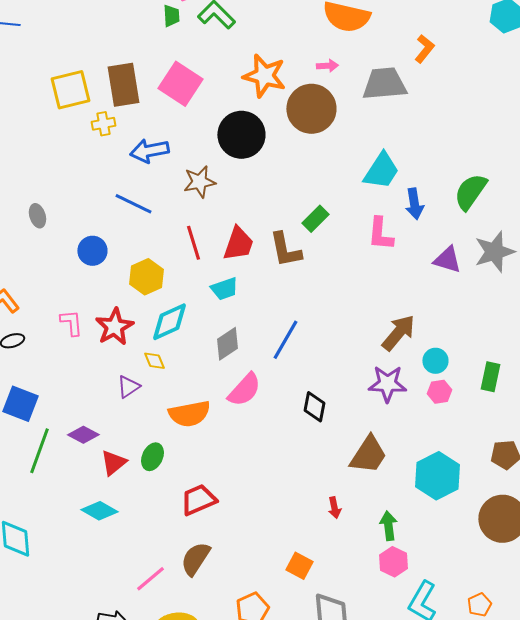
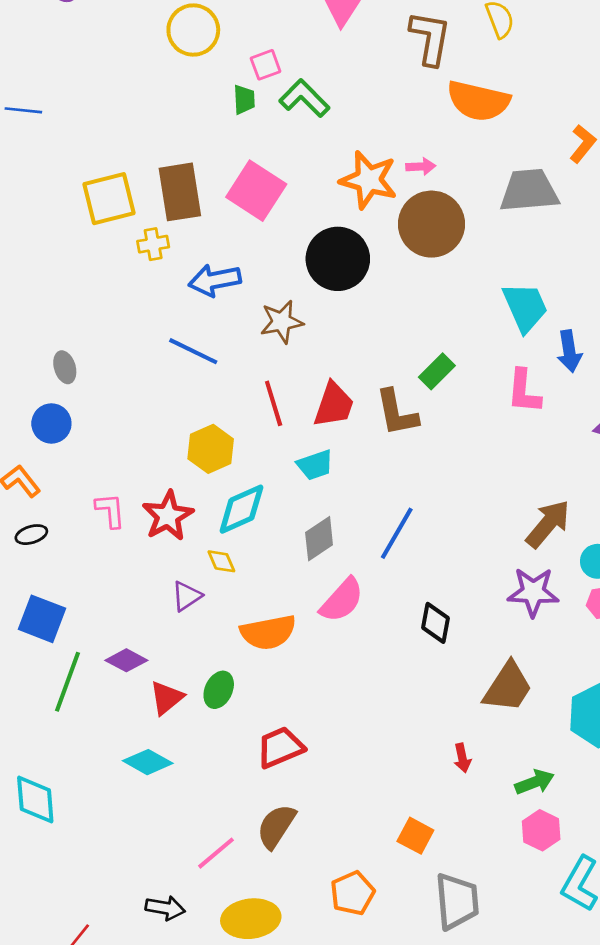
pink arrow: (327, 66) -> (421, 167), moved
cyan trapezoid: (381, 171) -> (525, 307), turned -57
blue circle: (92, 251) -> (51, 423), moved
green arrow: (388, 526) -> (535, 782), turned 76

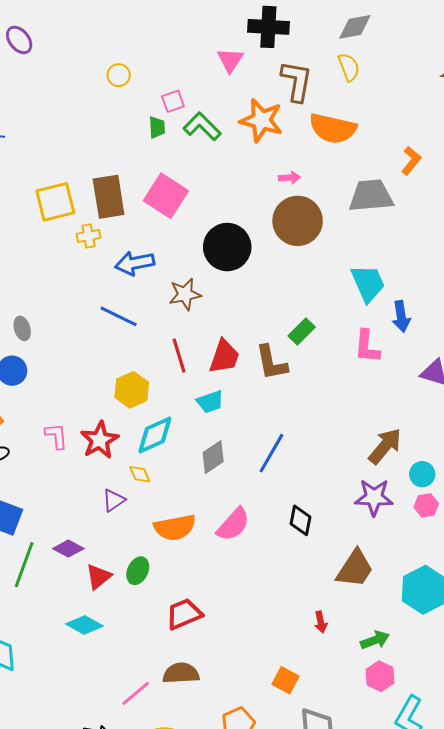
yellow circle: (193, 30) -> (119, 75), size x0.6
orange star: (369, 180) -> (261, 120), moved
pink semicircle: (342, 600) -> (233, 524), moved
brown semicircle: (276, 826) -> (181, 673), turned 54

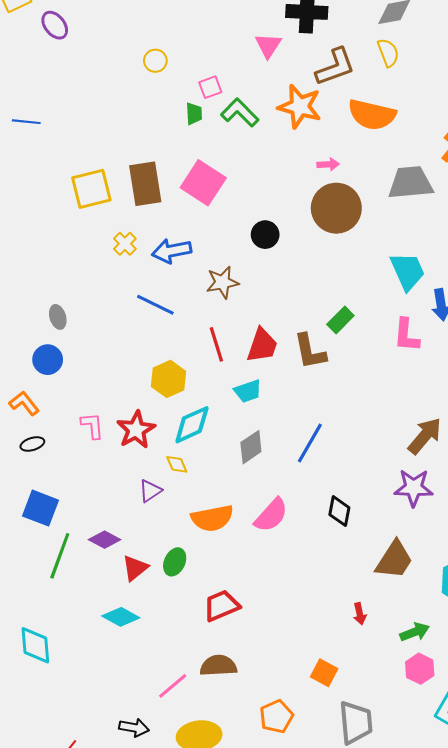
brown L-shape: (297, 81) -> (335, 67), turned 60
yellow cross: (88, 236) -> (125, 244), moved, turned -35
black circle: (227, 247) -> (265, 235), size x0.6

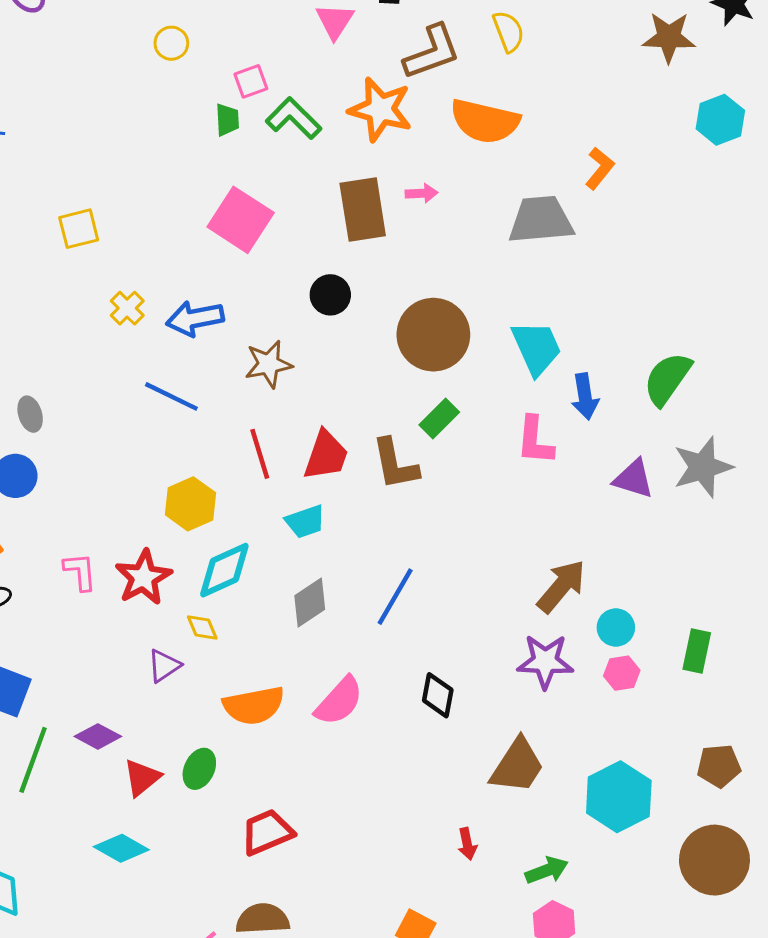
brown rectangle: (145, 184) -> (363, 210), moved
yellow square: (91, 189) -> (79, 229), size x0.7
brown circle: (336, 208) -> (433, 335), moved

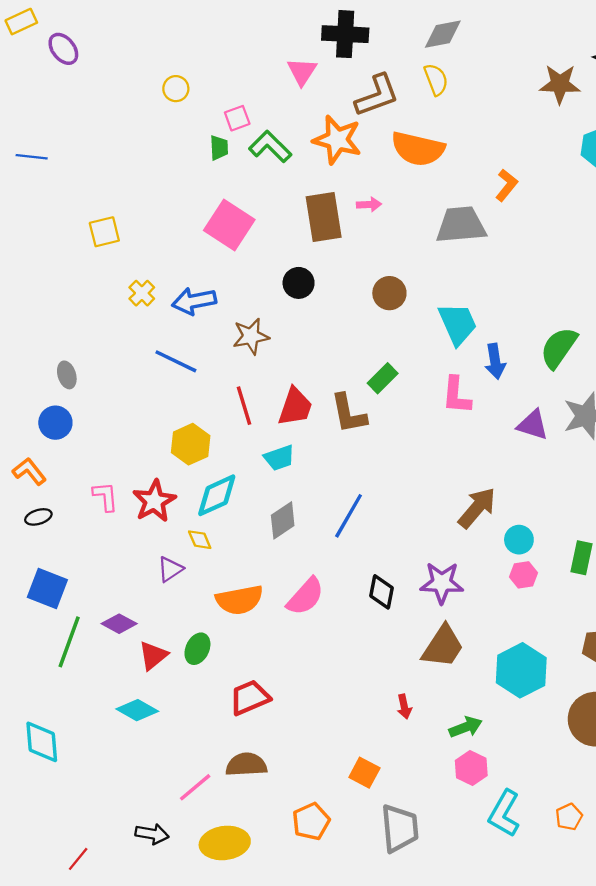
brown circle: (433, 335) -> (389, 293), moved, size x0.6
purple star: (545, 661) -> (442, 583), moved

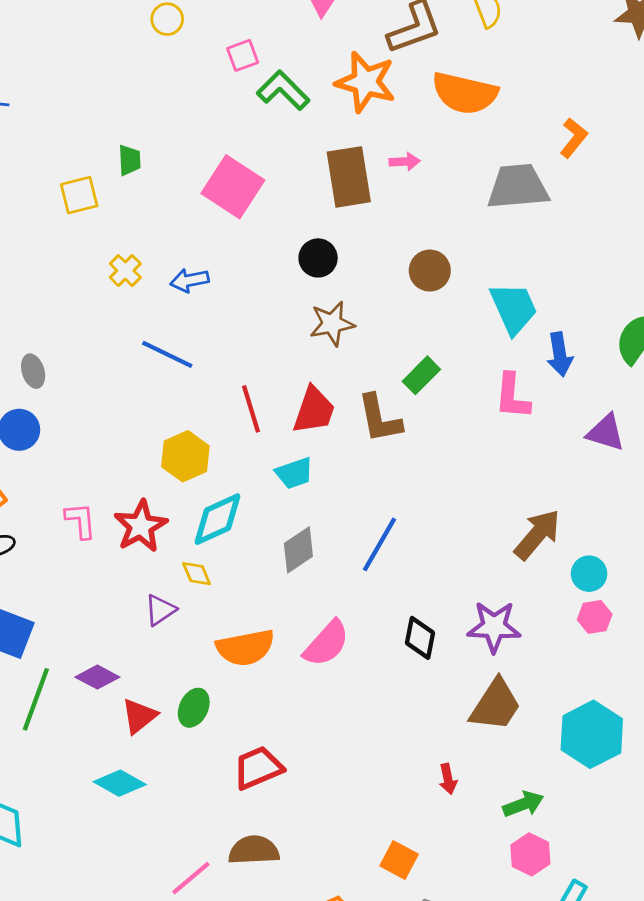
green trapezoid: (219, 148) -> (129, 160), moved
blue arrow: (194, 301) -> (190, 280), size x0.7
brown star: (251, 336) -> (332, 324), moved

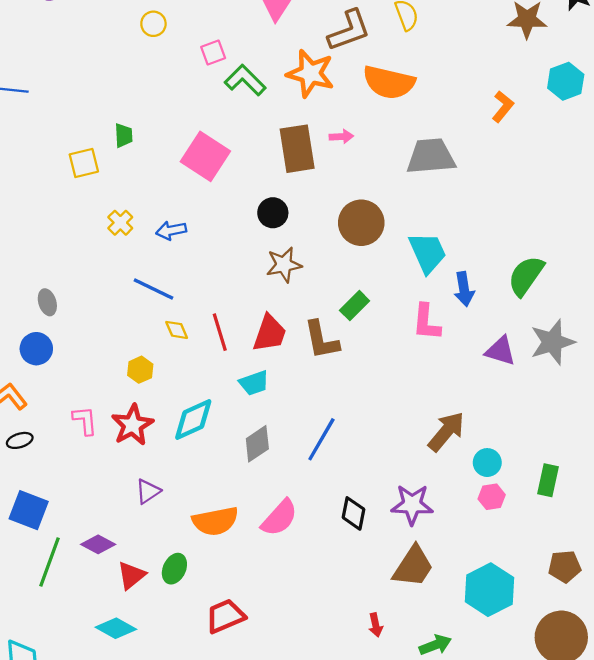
orange L-shape: (574, 138) -> (503, 107), moved
brown circle: (430, 271) -> (361, 223), size x1.4
yellow hexagon: (185, 456) -> (140, 370), moved, size x0.7
yellow diamond: (197, 574) -> (177, 330), moved

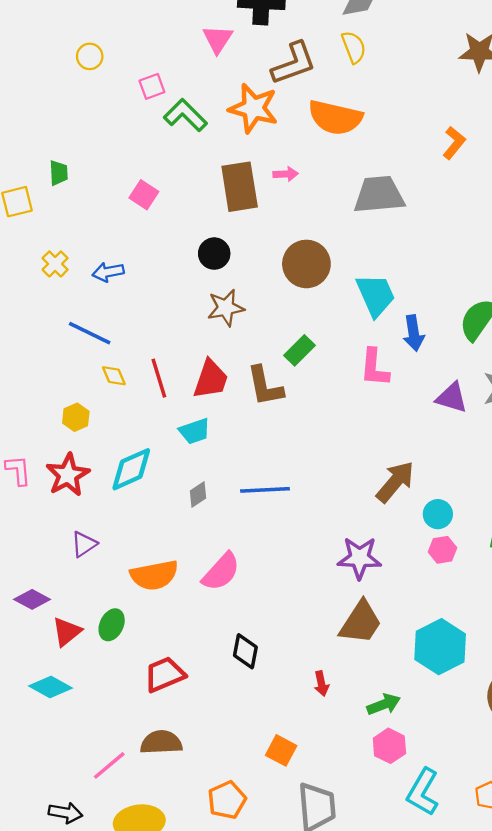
pink square: (205, 156) -> (144, 195), size x0.6
blue line: (321, 439) -> (265, 490), turned 57
gray diamond: (257, 444) -> (198, 495), size x0.7
black diamond: (353, 513) -> (245, 651), moved

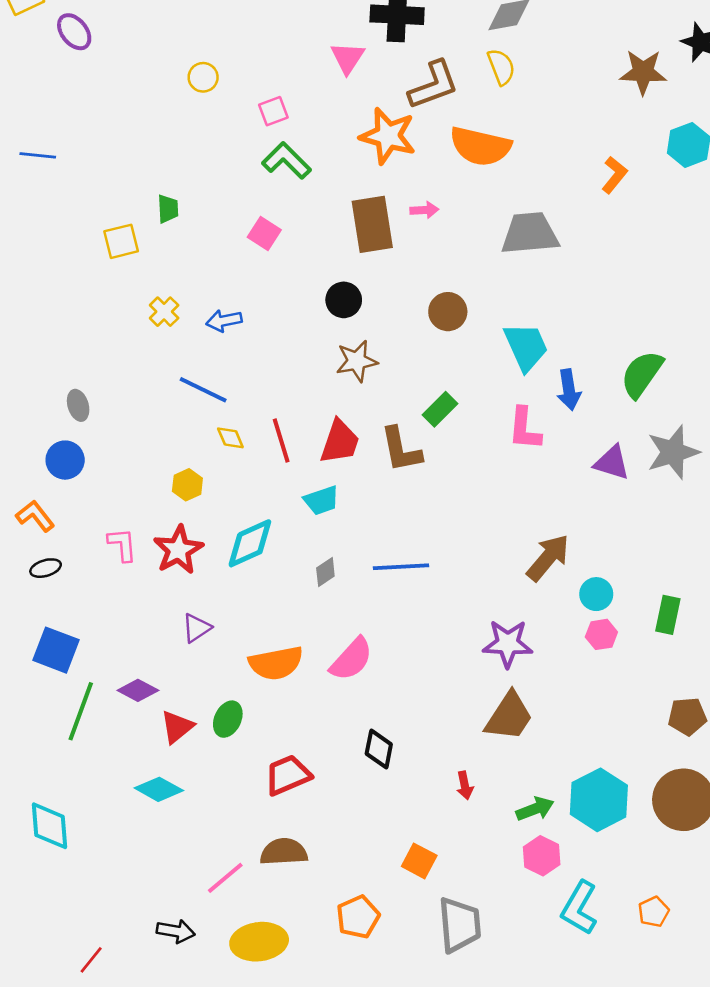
green L-shape: (185, 115) -> (286, 161), moved
brown circle: (306, 264) -> (448, 312), size x0.7
cyan hexagon: (440, 647) -> (599, 800), moved

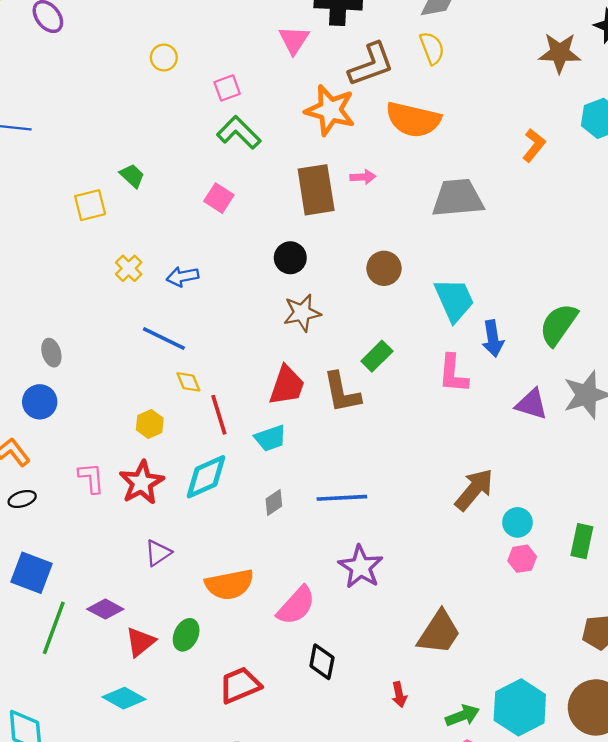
green trapezoid: (168, 209) -> (132, 176), turned -44
red line: (281, 440) -> (219, 415), moved
purple star: (508, 644) -> (361, 567), moved, turned 30
pink semicircle: (351, 659) -> (296, 606), moved

